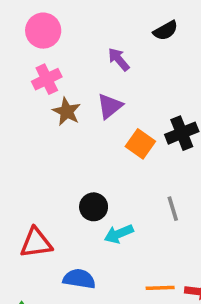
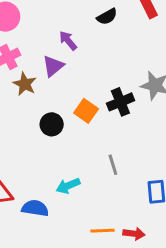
purple triangle: (110, 106) -> (53, 66), moved
black circle: (94, 207) -> (52, 124), moved
blue semicircle: (79, 279) -> (35, 208), moved

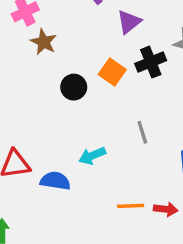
purple triangle: (53, 66) -> (129, 22), moved

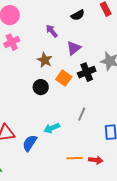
brown star: (44, 42) -> (45, 60), moved
gray line: (142, 132) -> (82, 114), turned 40
blue semicircle: (55, 181) -> (30, 143), turned -66

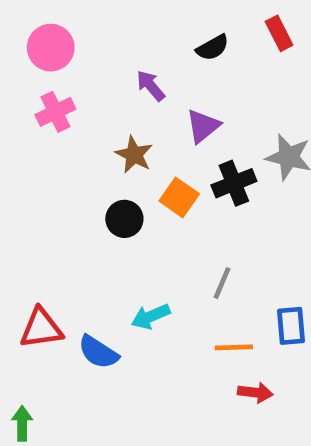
blue semicircle: (30, 143) -> (98, 352), turned -90
orange line: (75, 158) -> (234, 347), moved

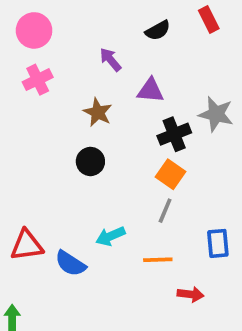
purple triangle: (203, 126) -> (151, 91), turned 44
orange square: (179, 197) -> (171, 174), moved
orange line: (234, 347) -> (158, 260), moved

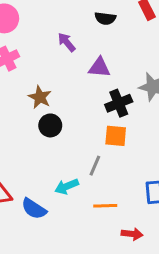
black semicircle: (158, 30) -> (105, 18), turned 36
brown star: (98, 112) -> (40, 97), moved
orange square: (171, 174) -> (116, 136), turned -30
gray line: (165, 211) -> (95, 166), moved

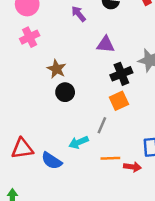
purple arrow: (67, 42) -> (79, 14), moved
orange square: (116, 136) -> (119, 101), turned -30
red arrow: (132, 234) -> (132, 167), moved

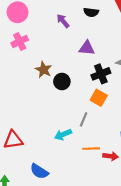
black circle: (65, 92) -> (62, 82), moved
orange square: (119, 101) -> (99, 98), turned -35
blue semicircle: (52, 161) -> (39, 171), moved

